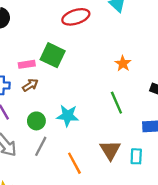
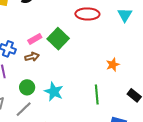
pink rectangle: (27, 64) -> (35, 39), turned -40

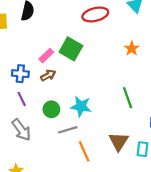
orange star: (113, 65) -> (132, 49), moved
gray line: (24, 109) -> (68, 130), moved, turned 42

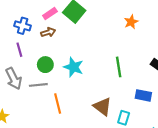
gray line: (68, 130) -> (38, 85), moved
brown triangle: (119, 141) -> (103, 106), turned -36
orange line: (84, 151) -> (58, 104), moved

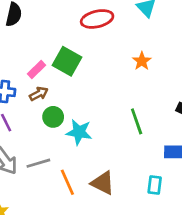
green circle: (45, 65) -> (53, 117), moved
brown triangle: (103, 106) -> (103, 183), moved

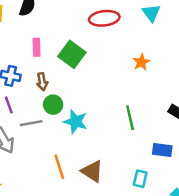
pink rectangle: (36, 69) -> (37, 47), moved, turned -54
brown arrow: (39, 94) -> (42, 82), turned 102
gray line: (38, 163) -> (31, 123), moved

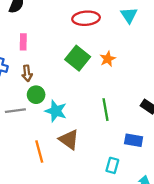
green square: (72, 54) -> (78, 58), moved
orange star: (141, 62) -> (108, 59), moved
brown triangle: (92, 171) -> (69, 140), moved

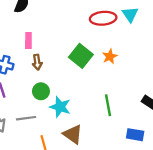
red ellipse: (86, 18) -> (103, 18), moved
brown arrow: (27, 73) -> (37, 62), moved
gray line: (15, 111) -> (26, 118), moved

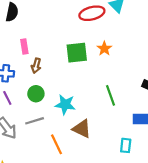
green square: (81, 56) -> (77, 53), turned -35
brown arrow: (37, 62) -> (36, 66), turned 32
green circle: (41, 91) -> (36, 94), moved

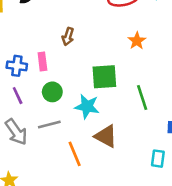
pink rectangle: (24, 46) -> (42, 62), moved
green square: (77, 53) -> (104, 77), moved
brown arrow: (36, 66) -> (68, 36), moved

